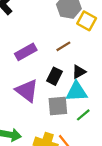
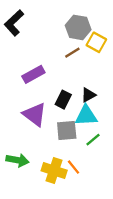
brown line: (63, 46) -> (72, 53), moved

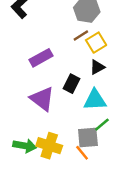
yellow square: (96, 42) -> (96, 43), moved, turned 30
black triangle: (88, 95) -> (97, 67), moved
gray square: (67, 130) -> (88, 137), moved
yellow cross: (54, 170) -> (49, 146), moved

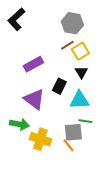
black triangle: (97, 67) -> (81, 72), turned -32
green line: (102, 125) -> (85, 121), turned 48
green arrow: (25, 146) -> (19, 124), moved

